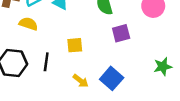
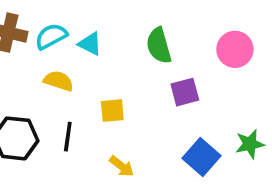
yellow semicircle: (28, 24) -> (58, 81), moved
blue square: (112, 78) -> (202, 157), moved

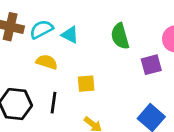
purple square: (185, 92) -> (151, 65), moved

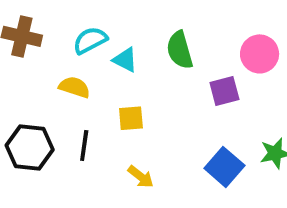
cyan semicircle: (41, 29) -> (90, 40), moved
cyan triangle: (70, 35) -> (125, 60), moved

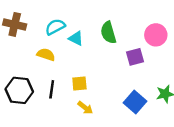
yellow square: (131, 118) -> (79, 83), moved

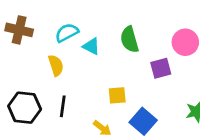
yellow semicircle: (46, 55) -> (56, 65), turned 54
yellow square: (79, 83) -> (117, 95), moved
blue square: (135, 102) -> (143, 121), moved

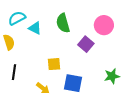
purple square: (161, 68) -> (86, 44), turned -35
blue square: (143, 121) -> (73, 83), turned -30

